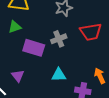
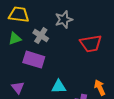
gray cross: (59, 39) -> (41, 36), moved, turned -35

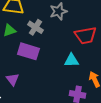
cyan triangle: (59, 87) -> (71, 60), moved

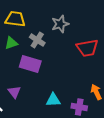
cyan triangle: (71, 60) -> (53, 100), moved

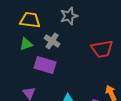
gray star: (60, 24) -> (69, 16), moved

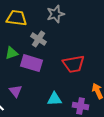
green triangle: (26, 44) -> (12, 53), moved
red trapezoid: (102, 49) -> (74, 64), moved

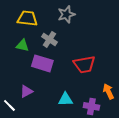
green triangle: (12, 53) -> (22, 45), moved, turned 32
purple triangle: (16, 91) -> (26, 91), turned 40

